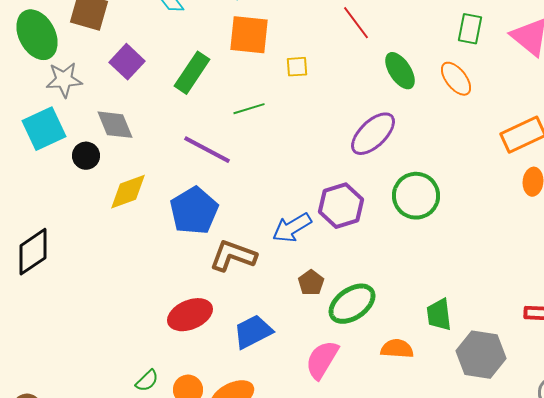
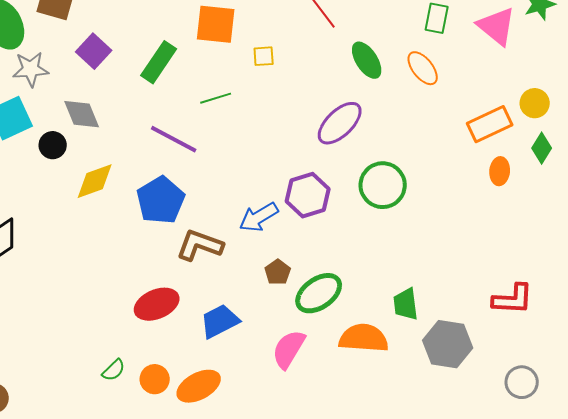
orange semicircle: (397, 349) -> (364, 338), size x1.5

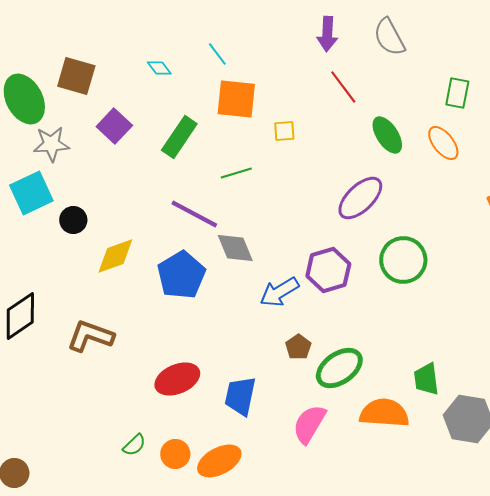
gray diamond: (82, 114) -> (235, 248), moved
brown L-shape: (200, 245) -> (90, 336), moved
blue trapezoid: (220, 321) -> (240, 396), turned -51

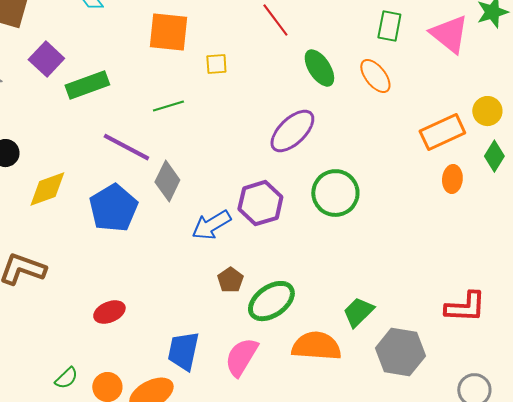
green rectangle: (179, 137) -> (87, 85), moved, turned 36
gray diamond: (235, 248) -> (167, 181), turned 48
red ellipse: (177, 379) -> (109, 312), size x0.7
green trapezoid: (426, 379) -> (358, 312), turned 52
blue trapezoid: (240, 396) -> (183, 351), moved

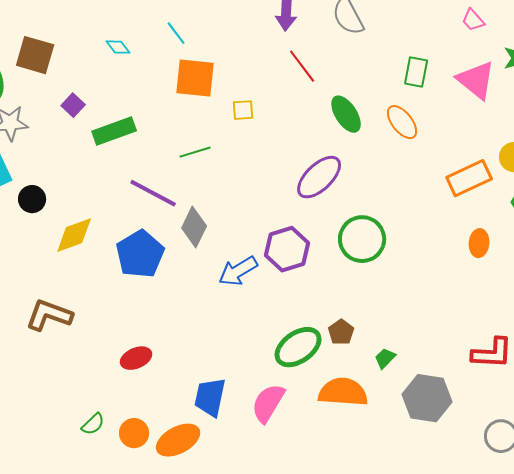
purple square: (46, 59) -> (73, 105), size x0.7
orange ellipse: (452, 179) -> (479, 243), moved
brown pentagon: (230, 280) -> (341, 332), moved
green trapezoid: (358, 312) -> (385, 358), size x0.7

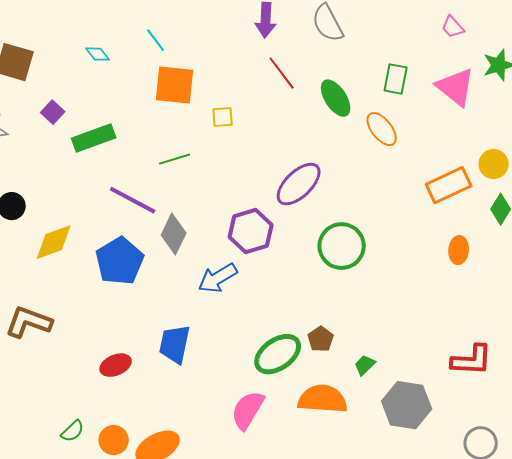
green ellipse: (346, 114) -> (336, 98), moved
purple hexagon: (287, 249) -> (251, 231), moved
blue trapezoid: (210, 397) -> (175, 344), moved

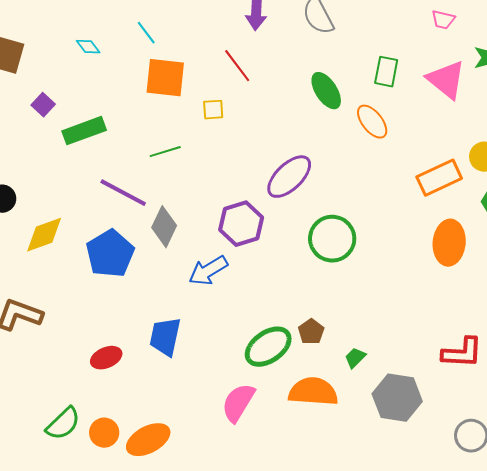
pink trapezoid: (453, 27) -> (443, 20), turned -35
red line: (282, 73) -> (237, 66), moved
orange ellipse: (459, 250) -> (449, 243), size x1.6
green semicircle: (73, 431) -> (63, 424), size x1.5

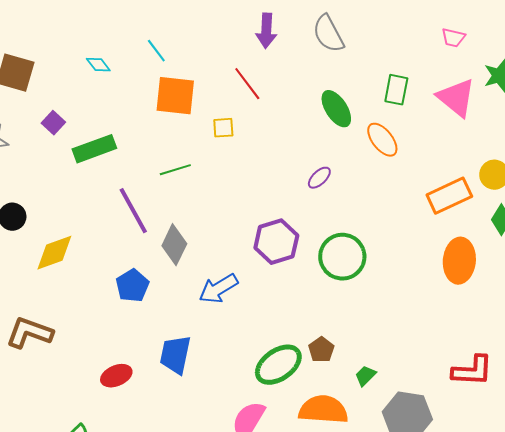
purple ellipse: (289, 177) -> (319, 178), moved, size x0.5
purple line: (123, 193) -> (133, 211), turned 33
purple hexagon: (241, 224) -> (276, 242), moved
blue pentagon: (110, 254) -> (132, 286), moved, size x0.7

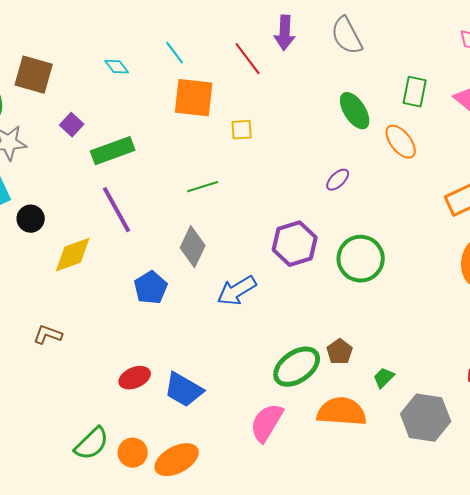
red line: (247, 84) -> (248, 59), moved
green line: (175, 170) -> (203, 187), moved
purple line: (133, 211) -> (117, 210), moved
brown L-shape: (29, 333) -> (48, 335), size x0.6
blue trapezoid: (175, 355) -> (184, 390), moved, turned -72

